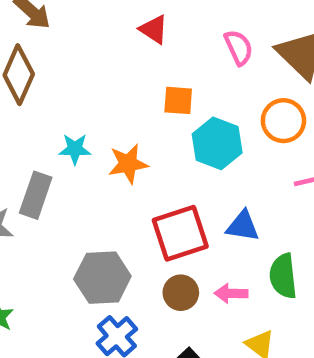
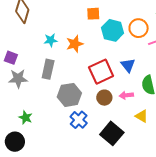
orange circle: (283, 121) -> (139, 28), moved
gray rectangle: (36, 195) -> (48, 69), moved
blue triangle: (243, 226) -> (128, 65), turned 49

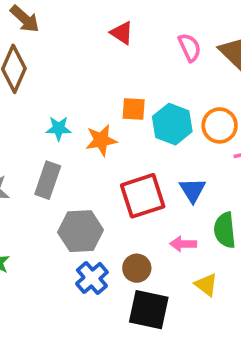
orange square: (93, 14) -> (134, 109), moved
brown circle: (104, 98) -> (137, 268), moved
black square: (112, 133) -> (149, 310), turned -35

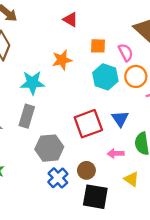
pink semicircle: (190, 47) -> (126, 52), moved
orange square: (134, 109) -> (98, 46), moved
cyan star: (59, 128) -> (32, 83), size x1.5
orange star: (101, 140) -> (62, 60), moved

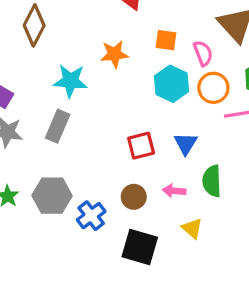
red square: (88, 124) -> (141, 146), size x0.7
gray hexagon: (49, 148) -> (52, 196), moved
brown circle: (86, 170) -> (134, 197), moved

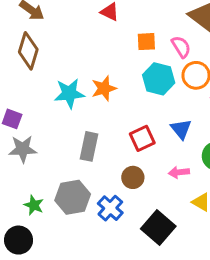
orange star: (114, 54) -> (104, 88), moved
gray rectangle: (58, 126) -> (89, 146), moved
brown circle: (134, 197) -> (133, 177), moved
black square: (140, 247) -> (158, 228), turned 36

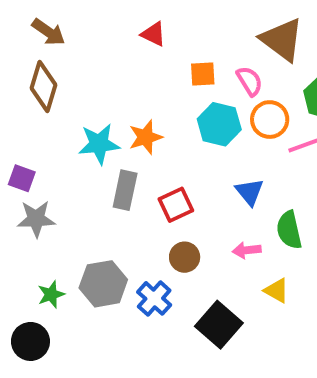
red square: (142, 138) -> (176, 205), moved
gray rectangle: (89, 146) -> (125, 190), moved
green star: (34, 205) -> (51, 294), turned 30

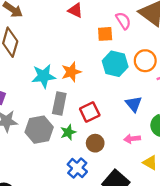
pink semicircle: (250, 81) -> (123, 21), moved
gray hexagon: (103, 284) -> (39, 130), moved
green star: (51, 294) -> (68, 132), moved

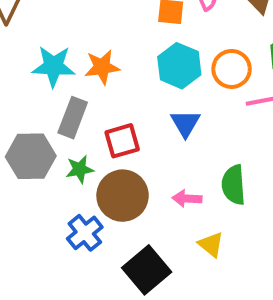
blue triangle: (134, 104) -> (185, 123), moved
brown circle: (95, 143) -> (123, 196), size x1.6

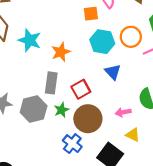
cyan star: (54, 66) -> (30, 40), moved, turned 30
yellow triangle: (211, 245) -> (133, 135), moved

